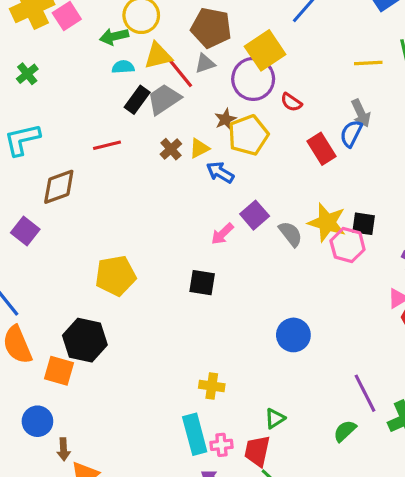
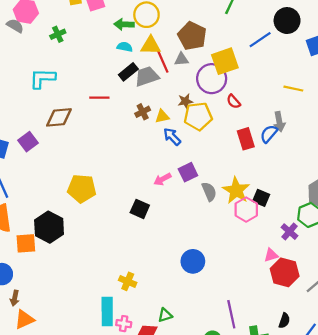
orange square: (59, 371) -> (26, 243), turned -35

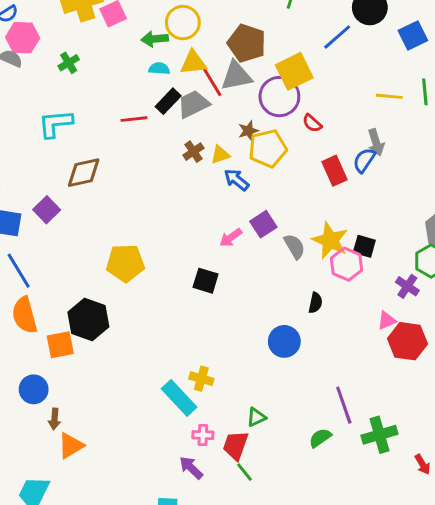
gray triangle: (181, 59) -> (236, 76), size x1.6
red line: (99, 98) -> (134, 119), moved
cyan rectangle: (107, 312) -> (179, 398), moved, turned -36
black semicircle: (284, 321) -> (315, 303), moved

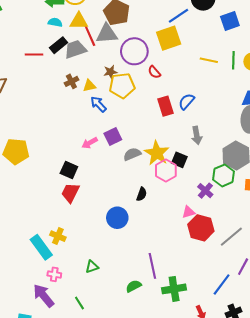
yellow square: (294, 71) -> (169, 38), moved
gray arrow: (376, 142) -> (197, 135), moved
gray semicircle: (295, 246) -> (132, 154), turned -90
red trapezoid: (236, 445) -> (70, 193), moved
purple arrow: (191, 468) -> (44, 296), size x1.4

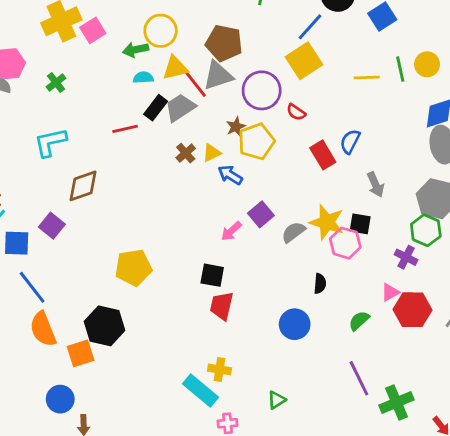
green semicircle: (134, 286) -> (359, 321), moved

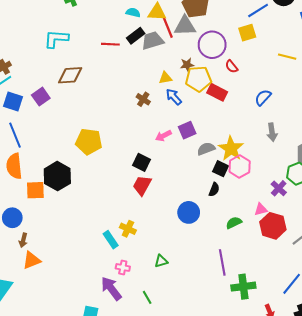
yellow square: (304, 61) -> (247, 33), size x0.7
brown cross: (186, 153) -> (143, 99), moved, turned -32
red rectangle: (323, 155) -> (217, 92), moved, turned -48
black square: (360, 224) -> (221, 169), moved
cyan rectangle: (200, 391) -> (111, 240), size x0.7

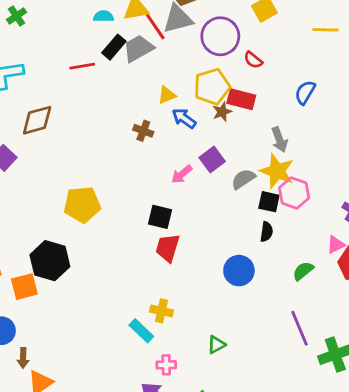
brown star: (187, 65) -> (222, 112), moved
gray arrow: (272, 132) -> (279, 140), moved

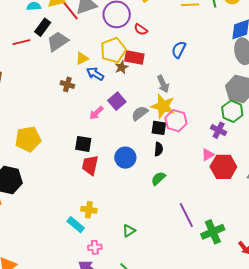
gray trapezoid: (138, 48) -> (58, 41), moved
blue circle: (239, 271) -> (125, 158), moved
green semicircle: (303, 271) -> (158, 178), moved

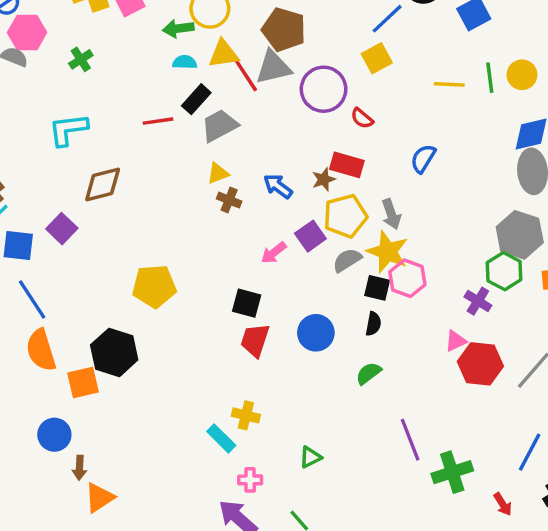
yellow pentagon: (113, 50) -> (345, 216), moved
yellow triangle: (82, 58) -> (218, 173), moved

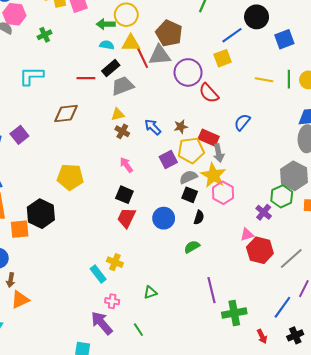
red semicircle: (362, 118) -> (209, 93), size x1.5
red rectangle: (347, 165) -> (209, 138), moved
brown diamond: (103, 184) -> (66, 113), moved
pink arrow: (274, 253) -> (126, 165), moved, turned 84
black square: (377, 288) -> (190, 195), moved

